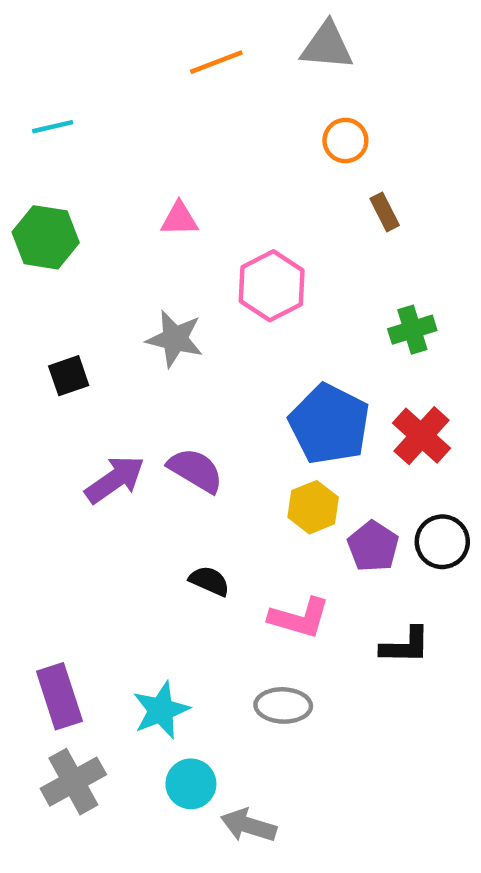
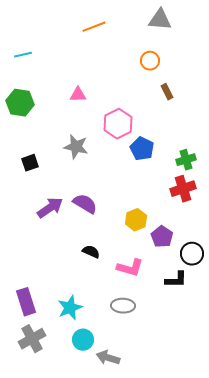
gray triangle: (327, 46) -> (160, 20), moved
green cross: (412, 330) -> (186, 160), moved
blue pentagon: (329, 424) -> (142, 149), moved, size x0.7
red cross: (422, 436) -> (183, 189), turned 30
black circle: (442, 542) -> (192, 254), moved

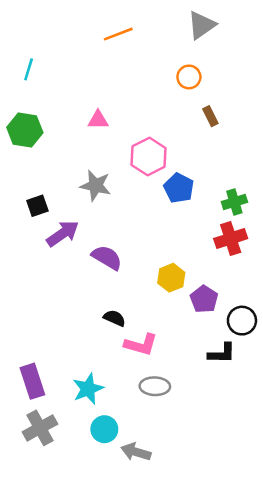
gray triangle: (160, 20) -> (202, 25), turned -40
cyan line: (23, 55) -> (29, 69), turned -60
purple arrow: (50, 208) -> (63, 233), moved
pink L-shape: (130, 268) -> (141, 345), moved

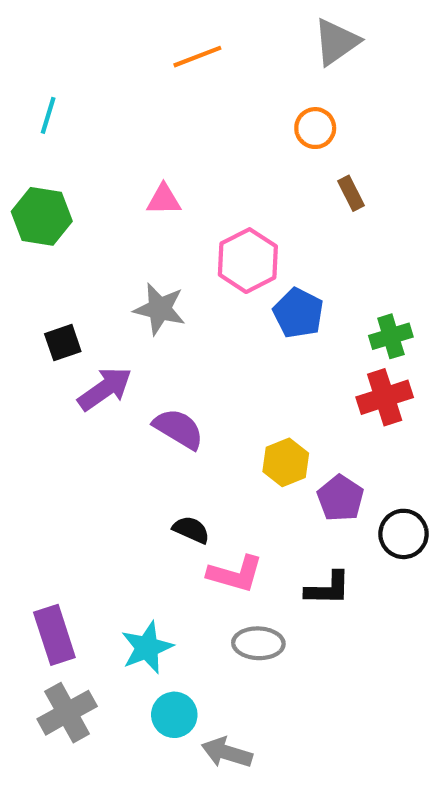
black L-shape: (222, 353) -> (328, 589), moved

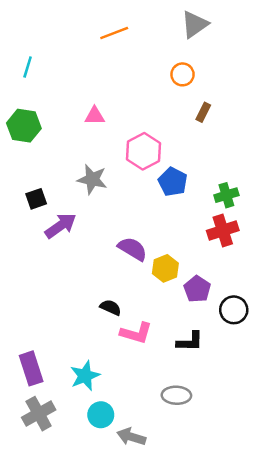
brown rectangle: (351, 193) -> (203, 112), turned 54
purple semicircle: (178, 429) -> (132, 249), moved
gray ellipse: (258, 643) -> (176, 395), moved

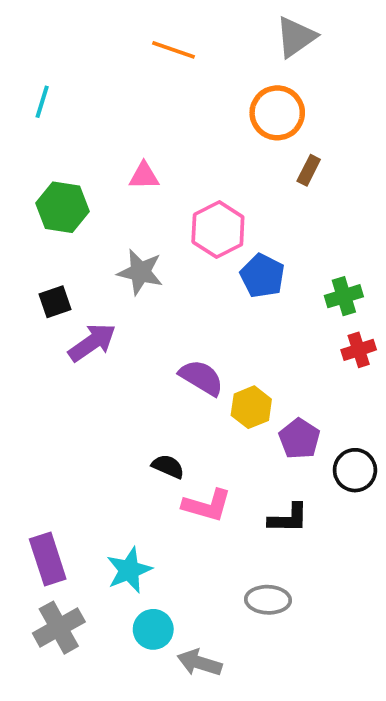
orange line: (114, 33) -> (174, 50), turned 40
orange circle: (183, 74) -> (277, 113), size x1.5
green hexagon: (24, 126) -> (62, 207), moved
red cross: (223, 231) -> (359, 350), moved, size x0.7

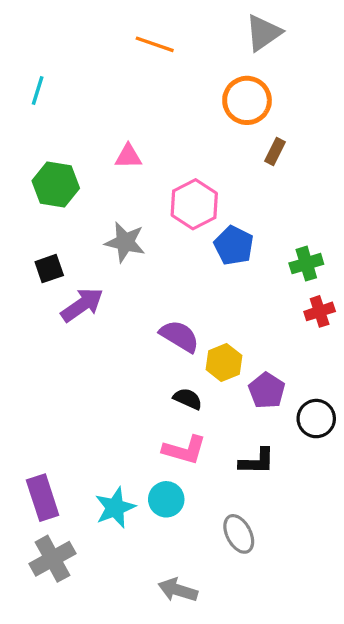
black semicircle: (168, 466) -> (188, 399), moved
gray ellipse: (268, 600) -> (239, 534), turned 60
cyan circle: (153, 629) -> (166, 499), moved

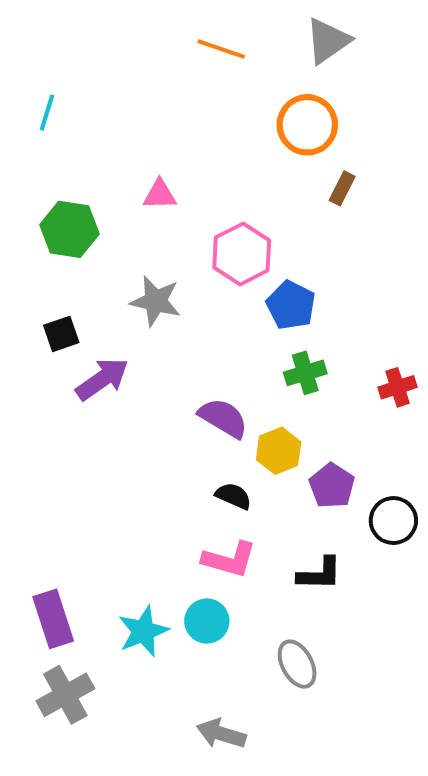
orange line: (155, 44) -> (221, 49), moved
green cross: (306, 264) -> (305, 373), moved

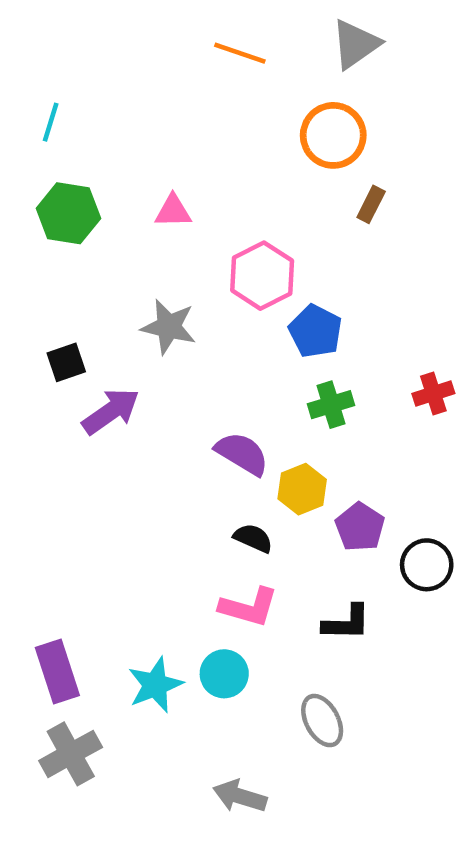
green hexagon: (69, 229) -> (68, 213), moved
red cross: (398, 387) -> (433, 394), moved

